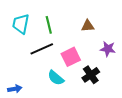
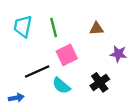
black line: (42, 49) -> (37, 71), moved
pink square: (71, 57) -> (67, 55), moved

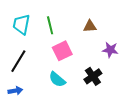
black line: (37, 71) -> (18, 61), moved, turned -35

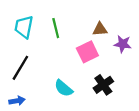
purple star: (110, 50) -> (123, 44), moved
pink square: (62, 51) -> (87, 52), moved

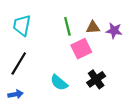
green line: (56, 28) -> (67, 26), moved
purple star: (123, 44) -> (114, 31), moved

